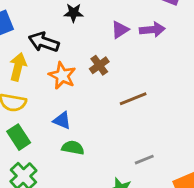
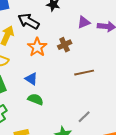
gray line: (144, 160) -> (84, 117), turned -32

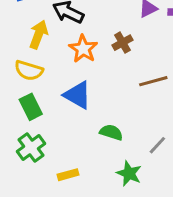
blue triangle: (31, 79) -> (77, 95), size x1.5
green semicircle: (36, 99) -> (111, 132), moved

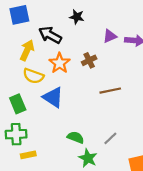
yellow semicircle: (29, 70) -> (33, 76), moved
green semicircle: (111, 132) -> (76, 137), moved
green cross: (31, 147) -> (16, 134), turned 30
yellow rectangle: (68, 175) -> (28, 155), moved

